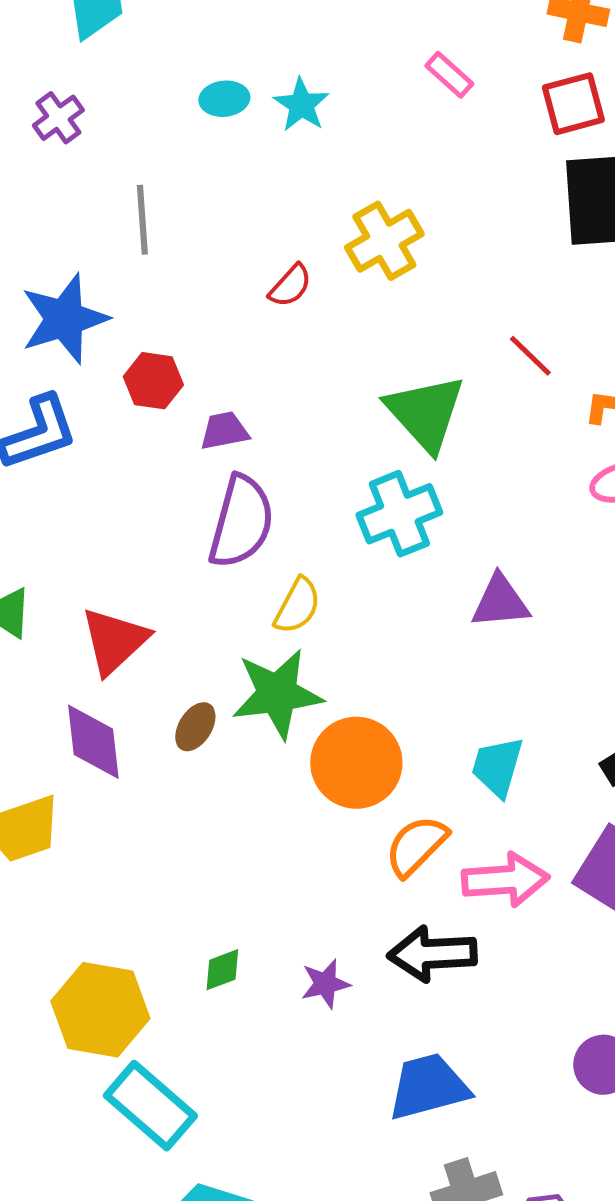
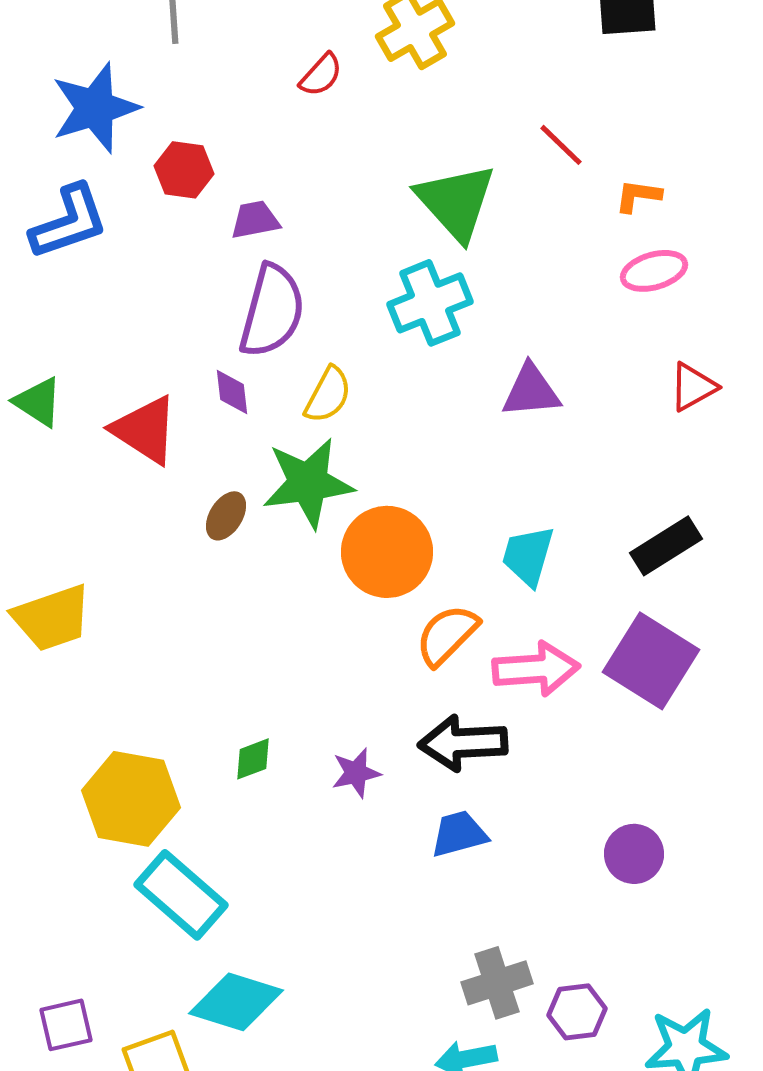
red triangle: (114, 641) -> (145, 430), turned -44
purple diamond: (93, 742) -> (232, 392), moved, size x0.6
blue trapezoid: (428, 1087) -> (459, 834), moved, size x0.7

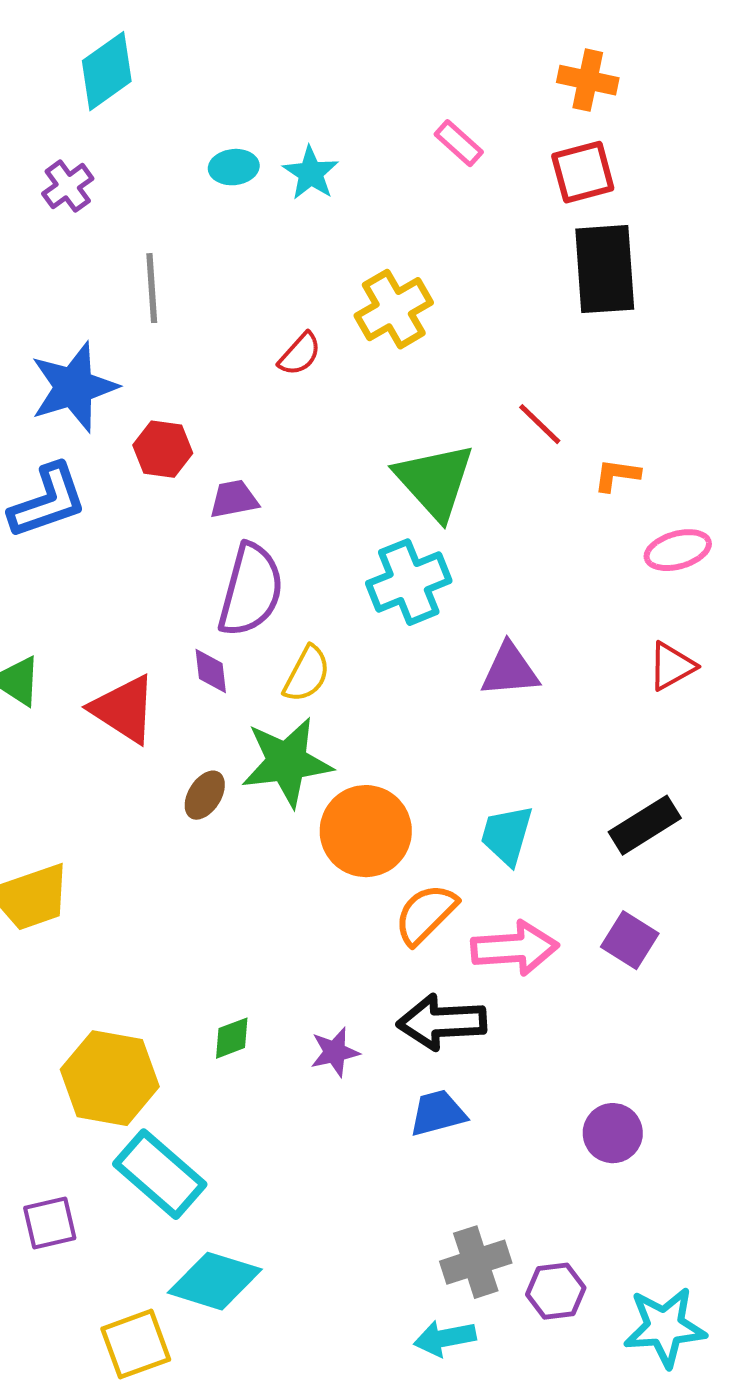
pink ellipse: (654, 271) -> (678, 550), moved
purple square: (651, 661) -> (630, 940), size x0.6
purple square: (66, 1025) -> (50, 1223), moved

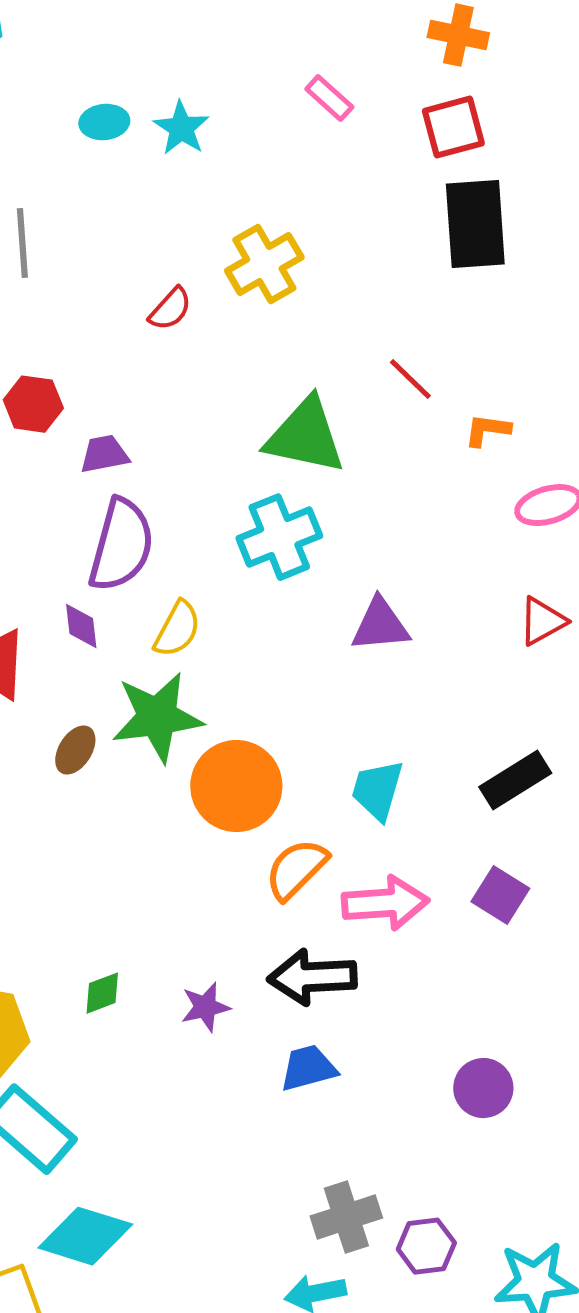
green triangle: (435, 481) -> (305, 436), turned -36

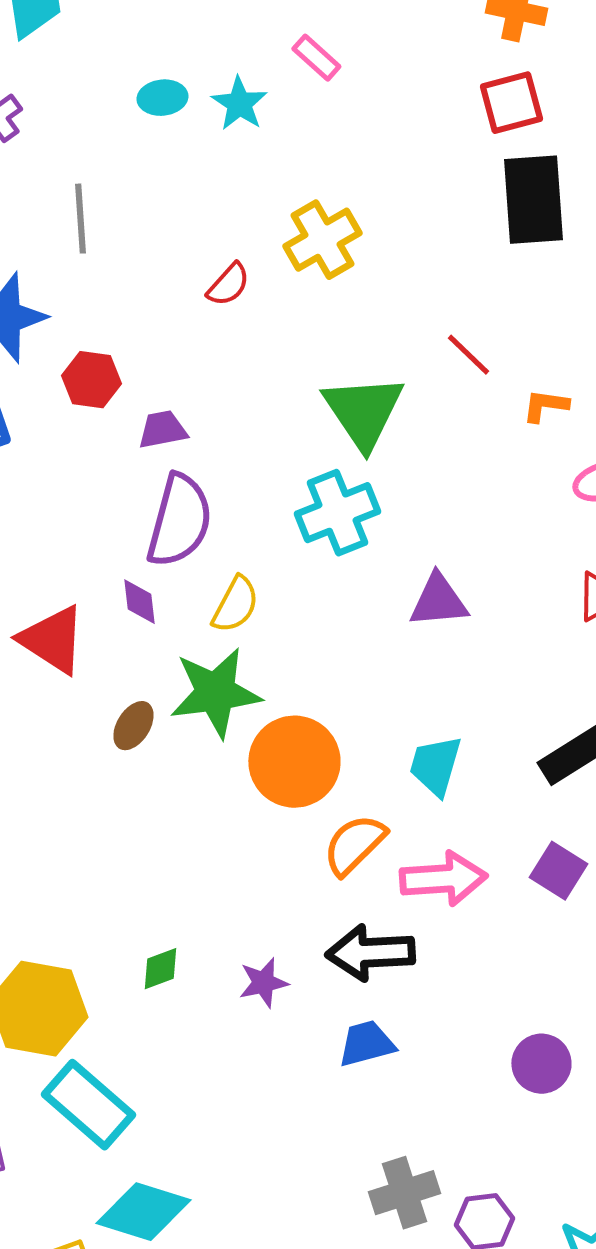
pink rectangle: (329, 98) -> (316, 58), moved
green triangle: (305, 436) -> (363, 412), turned 44

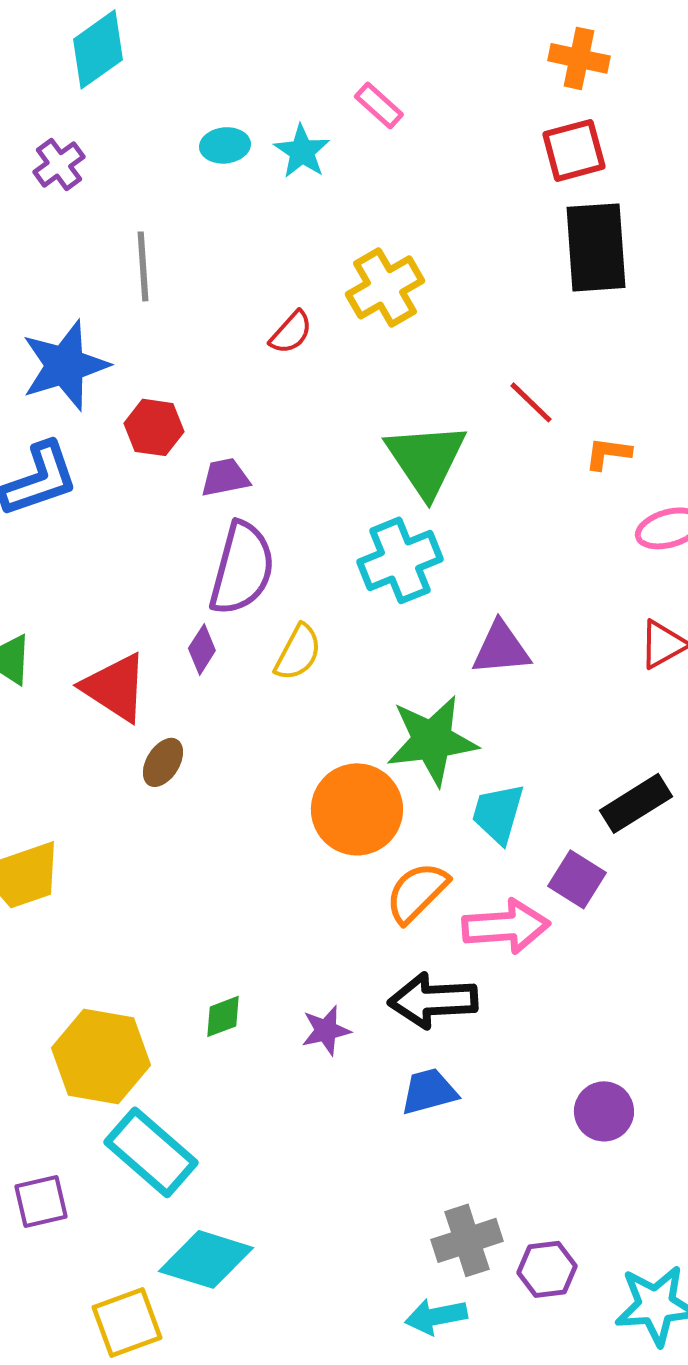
purple diamond: (139, 602) -> (202, 649), turned 39
green star: (215, 693) -> (432, 740), moved
brown ellipse: (133, 726) -> (163, 762), moved
purple square: (558, 871) -> (577, 879), moved

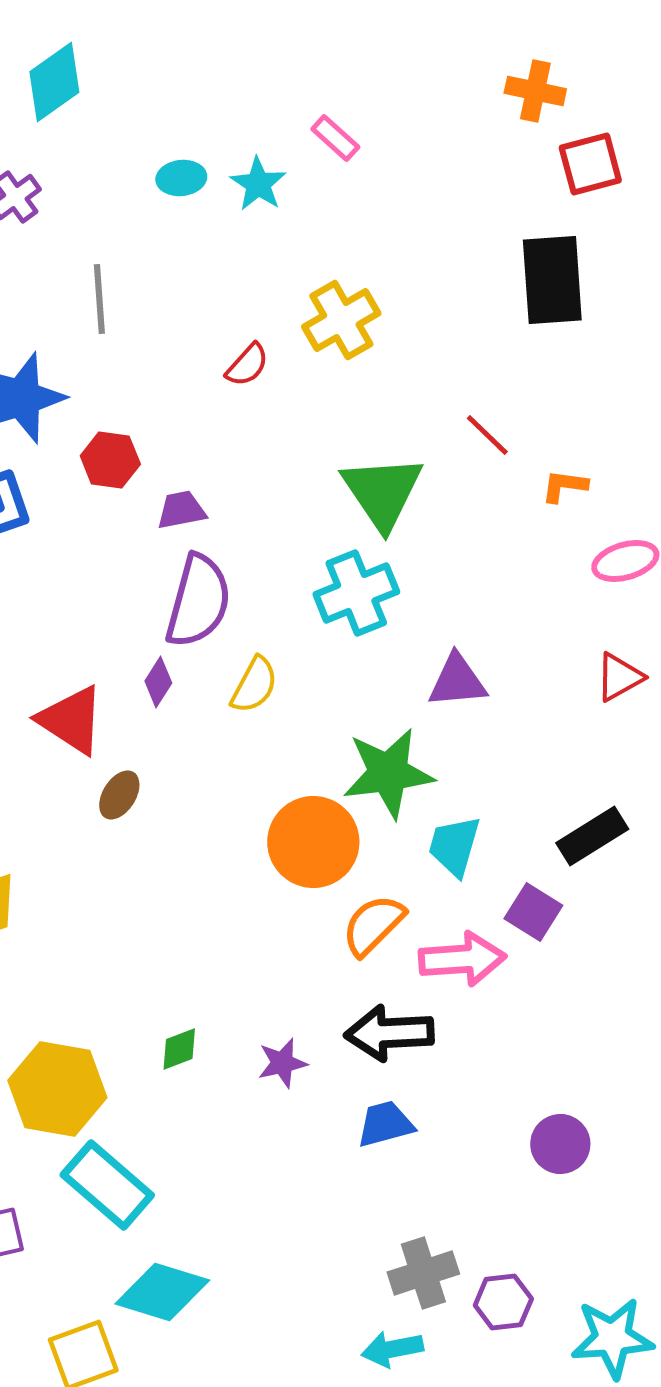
red square: (574, 150) -> (590, 164), moved

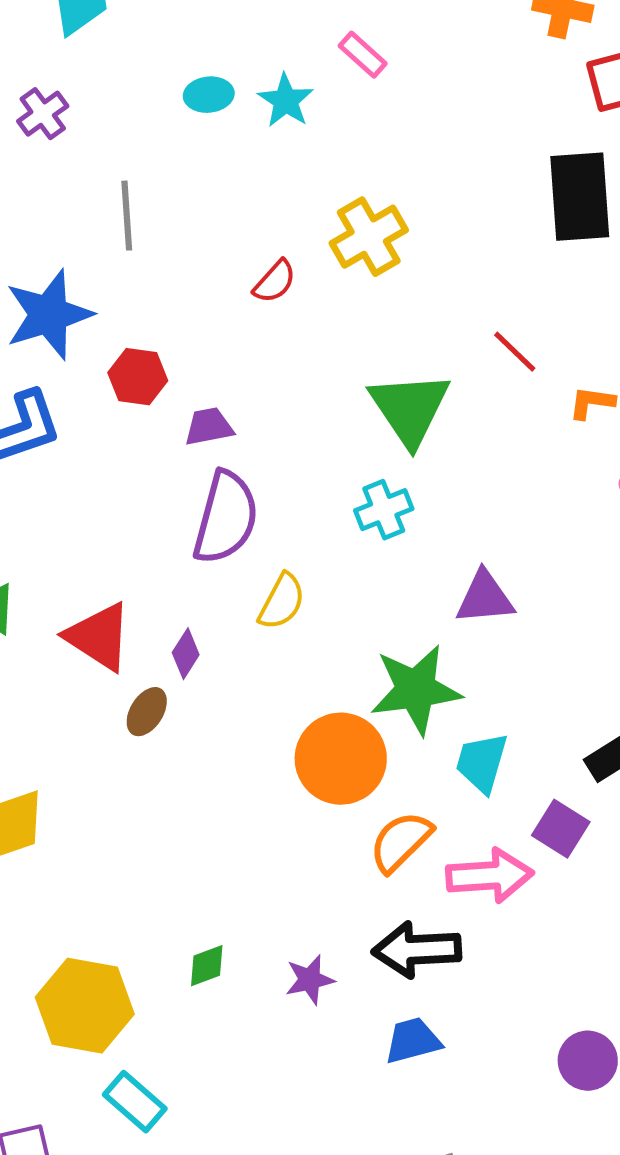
cyan cross: (356, 593) -> (384, 510), size x0.7
purple diamond: (158, 682) -> (186, 654), moved
cyan rectangle: (107, 1185) -> (135, 1102), size x0.7

